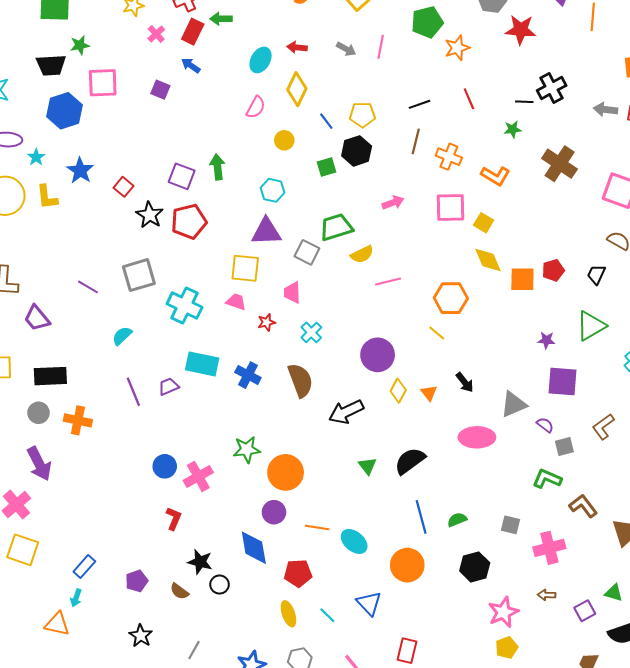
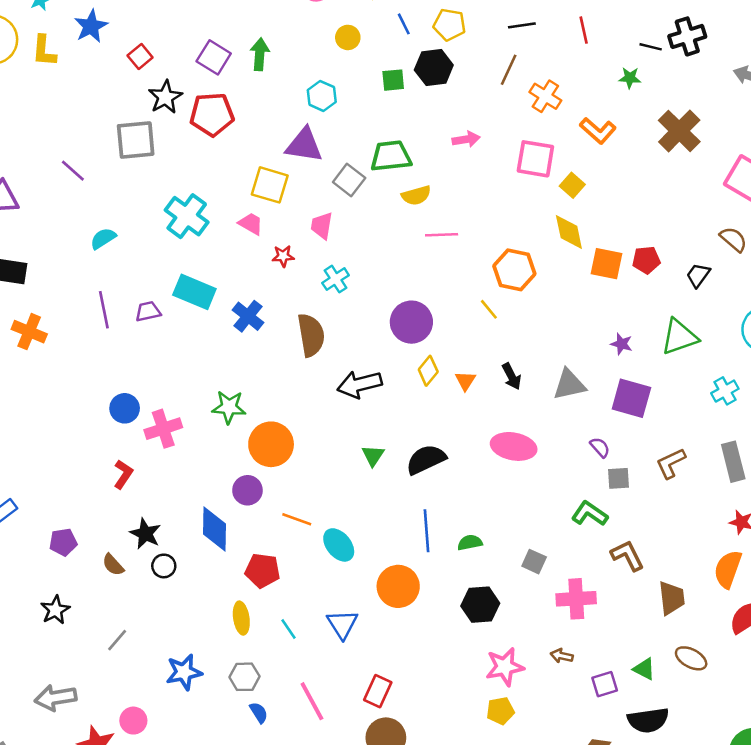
gray square: (139, 275) -> (136, 140), moved
gray triangle: (514, 404) -> (569, 385), moved

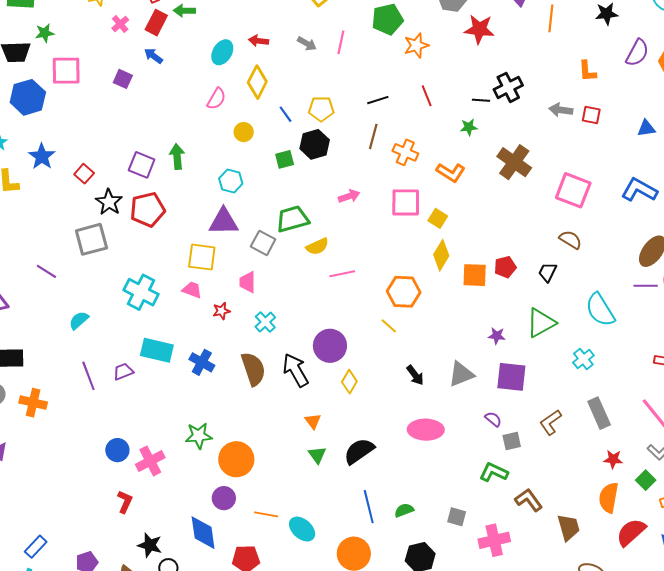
yellow diamond: (569, 232) -> (441, 255), turned 52
orange triangle: (465, 381) -> (313, 421), moved
black arrow: (360, 384) -> (296, 370), moved, turned 84

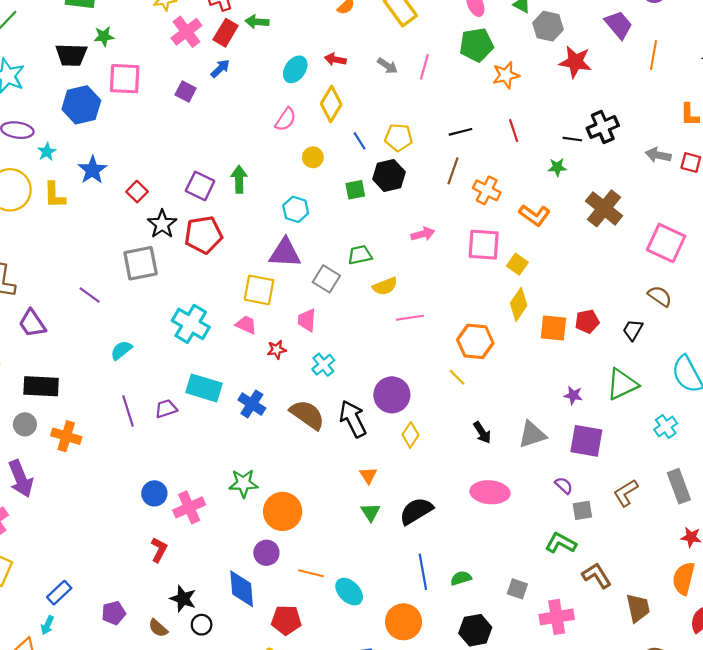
pink cross: (120, 24) -> (186, 32), size x1.6
blue arrow: (153, 56) -> (220, 69), turned 96
green trapezoid: (292, 219) -> (360, 255), size x0.7
brown semicircle: (253, 369) -> (307, 415), turned -40

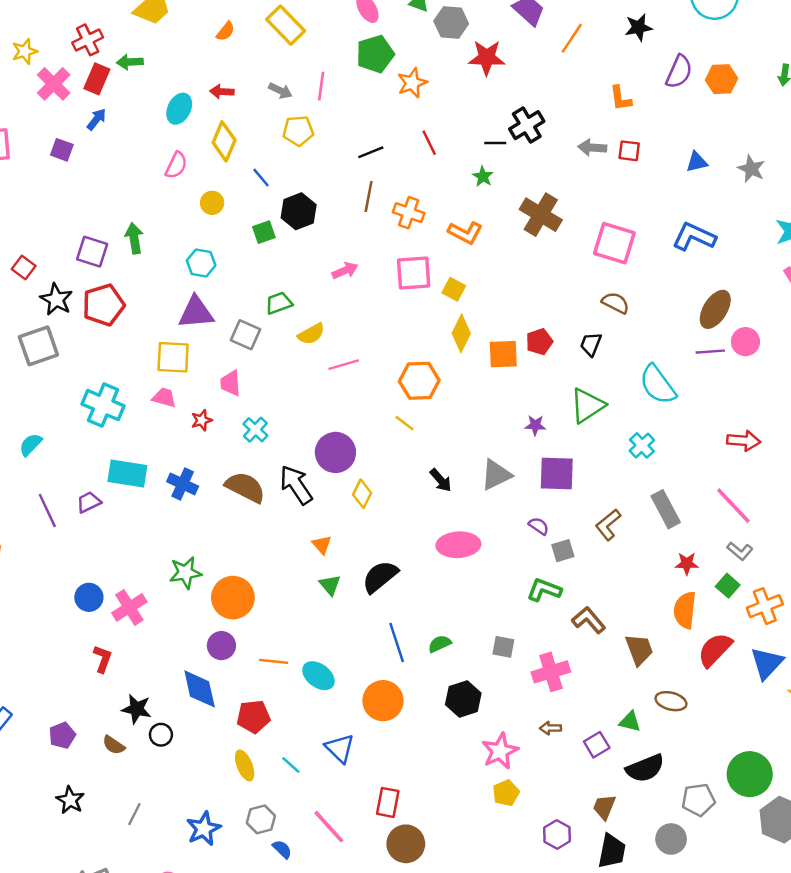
orange line: (653, 55) -> (572, 38), turned 32
yellow pentagon: (399, 137) -> (298, 131), moved
green star: (557, 167) -> (483, 176), turned -30

